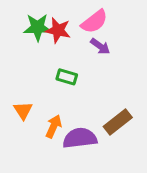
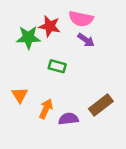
pink semicircle: (94, 22) -> (81, 19), turned 50
green star: (38, 27) -> (28, 37), moved
purple semicircle: (80, 138) -> (68, 119), size x0.7

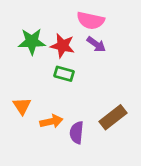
red star: (50, 26) -> (63, 46), moved
orange arrow: (46, 109) -> (51, 121), turned 54
purple semicircle: (68, 119) -> (77, 133), turned -78

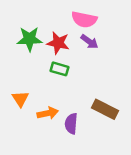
brown rectangle: (113, 117) -> (105, 109), turned 65

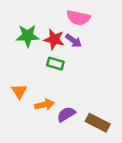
purple arrow: (89, 42) -> (73, 41), moved
brown rectangle: (105, 109) -> (98, 123), moved
purple semicircle: (71, 124) -> (66, 114), turned 54

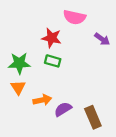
green star: (28, 36) -> (19, 63), moved
purple arrow: (73, 41) -> (102, 39), moved
brown rectangle: (98, 123) -> (93, 117), turned 40

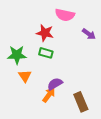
orange triangle: (18, 87) -> (25, 76), moved
orange arrow: (42, 100) -> (49, 95), moved, turned -42
purple semicircle: (63, 109) -> (55, 84), moved

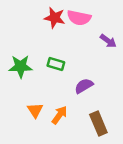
red star: (45, 33) -> (55, 18), moved
orange triangle: (25, 76) -> (35, 110), moved
purple semicircle: (55, 84) -> (84, 86), moved

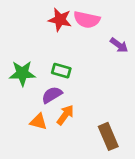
purple semicircle: (84, 86) -> (52, 95), moved
orange triangle: (35, 110) -> (38, 122), turned -42
orange arrow: (59, 115) -> (65, 115), moved

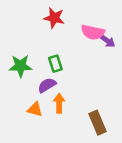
pink semicircle: (87, 20) -> (93, 32), moved
green rectangle: (61, 71) -> (55, 64), turned 56
orange arrow: (65, 115) -> (59, 103), turned -36

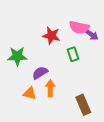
red star: (54, 18) -> (51, 36), moved
green rectangle: (55, 64) -> (73, 54), moved

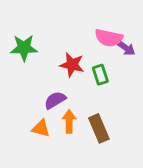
red star: (51, 36) -> (72, 65), moved
green star: (17, 56) -> (24, 48), moved
brown rectangle: (83, 105) -> (99, 128), moved

